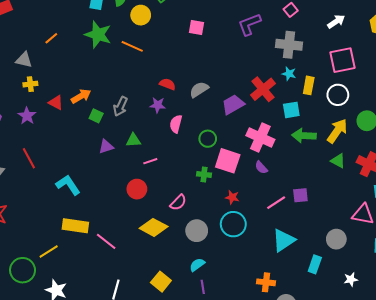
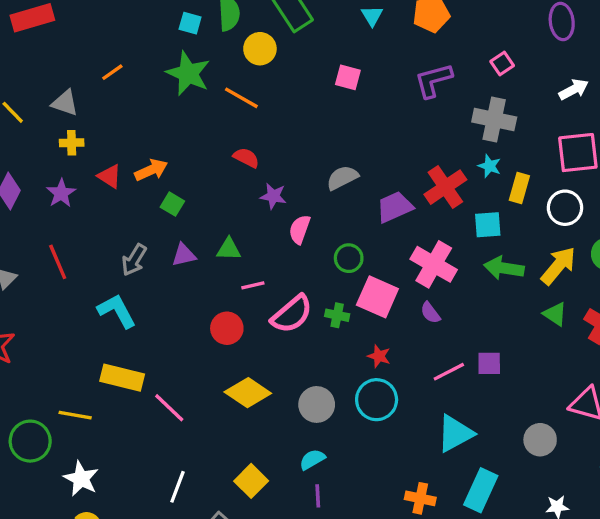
red semicircle: (167, 84) -> (246, 158), moved
gray arrow: (120, 106) -> (134, 260), moved
pink semicircle: (178, 202) -> (292, 314), moved, size x1.5
yellow line: (49, 252) -> (75, 415), turned 36
cyan rectangle: (315, 264) -> (481, 490), moved, size x1.4

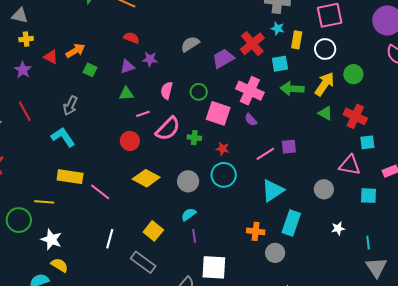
pink semicircle: (300, 229) -> (167, 91), moved
purple triangle: (184, 255) -> (127, 67), moved
green cross: (337, 315) -> (194, 138), moved

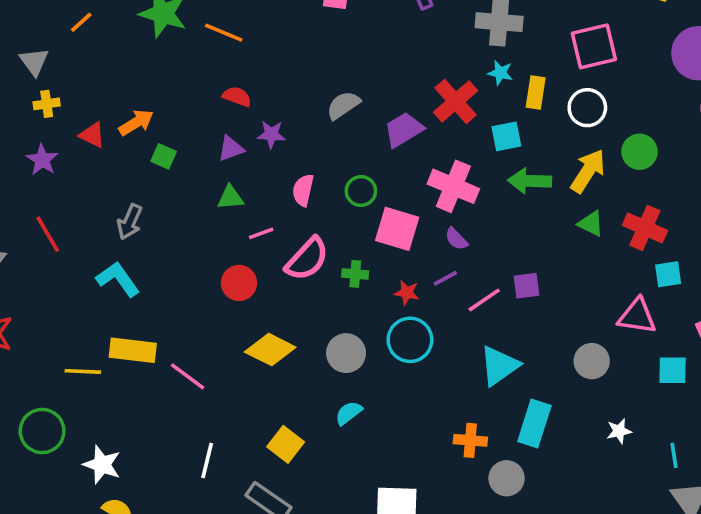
gray triangle: (20, 16) -> (34, 62), turned 42
yellow line: (44, 202) -> (83, 371), moved
purple line: (194, 236) -> (445, 278), moved, turned 72

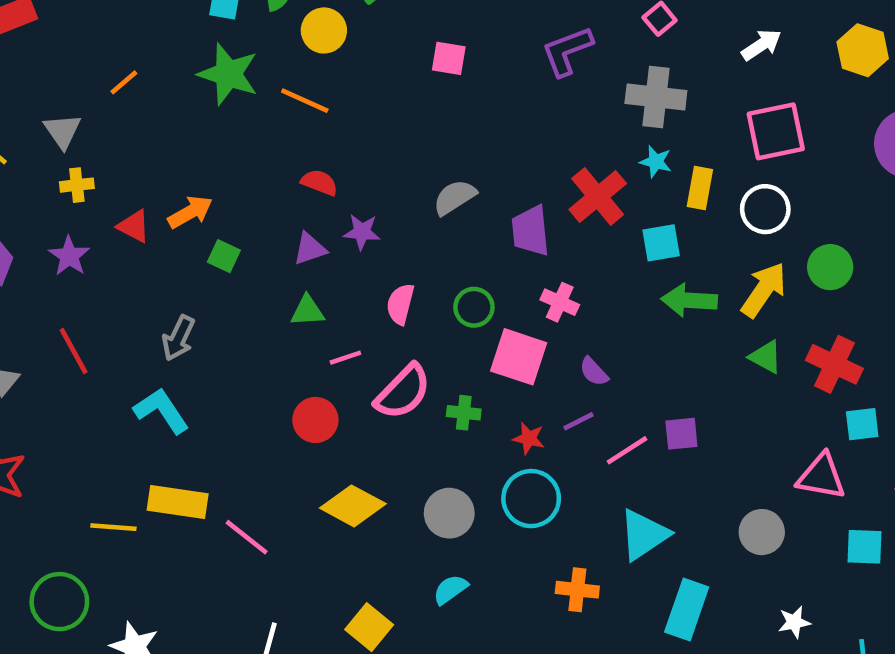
purple trapezoid: (404, 130) -> (530, 231), turned -66
pink cross: (453, 186) -> (560, 302), moved, size x0.6
orange cross: (470, 440) -> (577, 590), moved

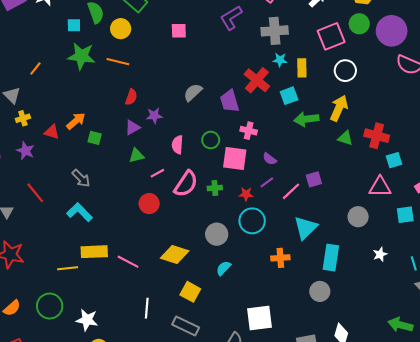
red semicircle: (319, 183) -> (131, 97), turned 98
white circle: (765, 209) -> (345, 71), moved
green circle: (830, 267) -> (359, 24), moved
gray arrow: (178, 338) -> (81, 178), turned -60
yellow diamond: (353, 506) -> (175, 255), moved

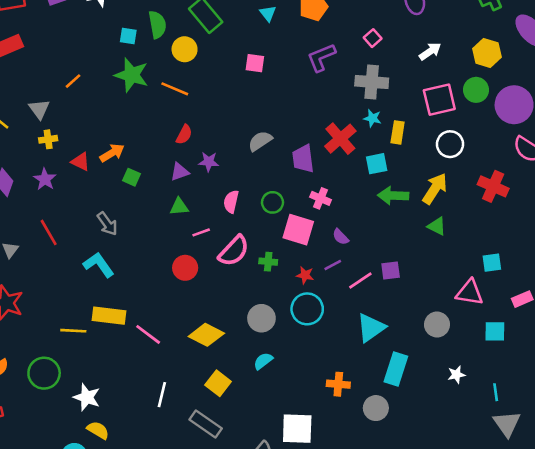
red cross: (377, 136) -> (493, 186), moved
orange cross: (280, 258) -> (338, 384), moved

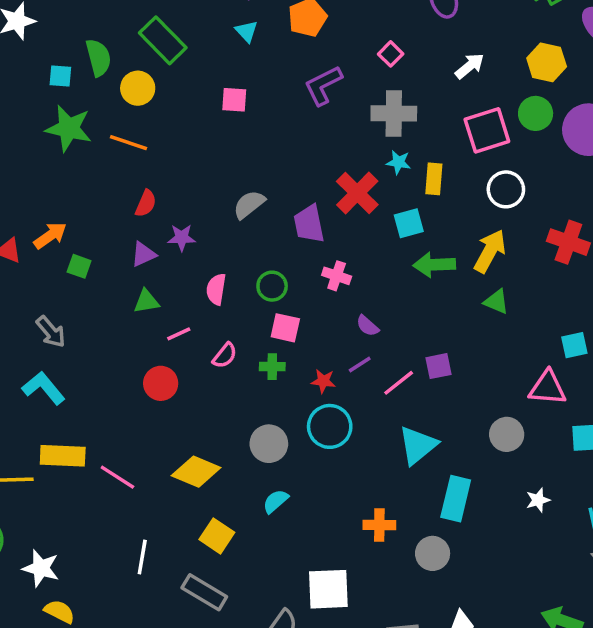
pink square: (298, 230) -> (285, 328), moved, size x0.7
pink semicircle: (234, 251) -> (225, 356), size x0.6

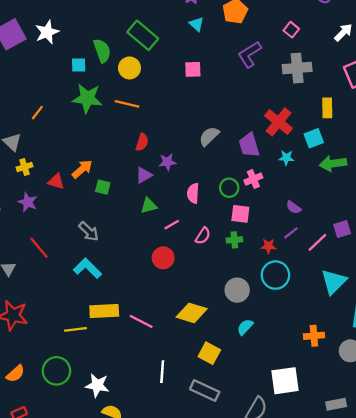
cyan star: (398, 162) -> (286, 158), moved
pink cross: (337, 276) -> (253, 179), moved, turned -36

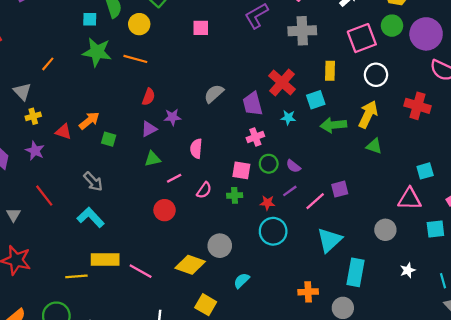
green circle: (229, 188) -> (269, 164), moved
gray circle: (237, 290) -> (220, 246), moved

